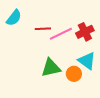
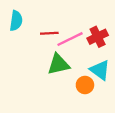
cyan semicircle: (14, 18) -> (16, 21), turned -30
green triangle: (51, 68) -> (59, 64), moved

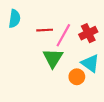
pink line: (70, 39) -> (63, 35), turned -35
green triangle: (59, 64) -> (53, 58), turned -45

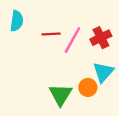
green triangle: (53, 58) -> (61, 95), moved
cyan triangle: (90, 63) -> (103, 72), turned 36

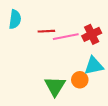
pink line: (72, 40) -> (66, 37), turned 50
cyan triangle: (103, 72) -> (94, 66), turned 36

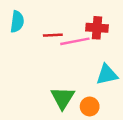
red cross: (92, 34) -> (97, 28), moved, turned 30
orange circle: (80, 80) -> (90, 106), moved

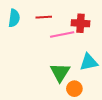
red line: (53, 35) -> (44, 17), moved
green triangle: (63, 98) -> (60, 72), moved

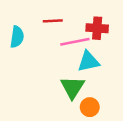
cyan semicircle: (14, 18) -> (17, 37), moved
cyan triangle: (89, 62) -> (88, 61), moved

